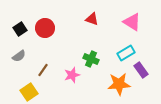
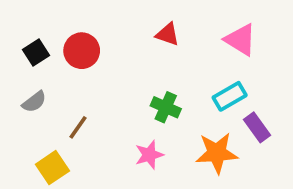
pink star: (72, 75) -> (149, 155), moved

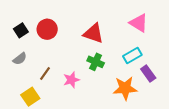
red triangle: (168, 34) -> (93, 33), moved, size x1.5
pink star: (149, 155) -> (71, 80), moved

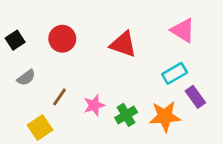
black square: (21, 30) -> (15, 40), moved
green cross: (96, 62) -> (126, 115), moved, turned 35

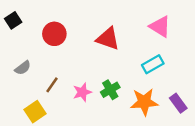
black square: (15, 40) -> (13, 20), moved
purple rectangle: (195, 97) -> (178, 103), moved
green cross: (126, 115) -> (110, 90), moved

